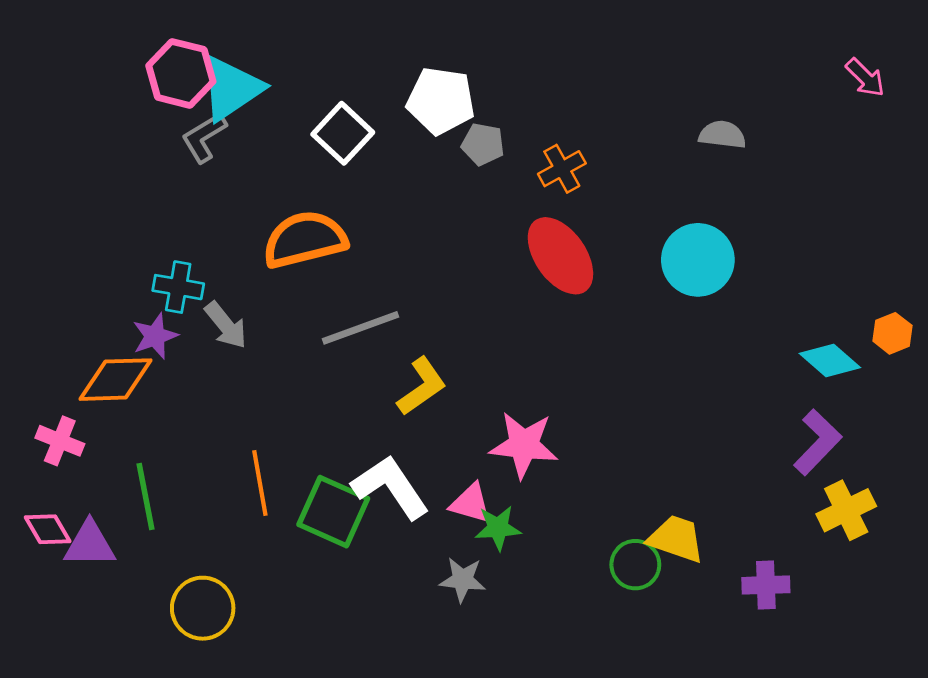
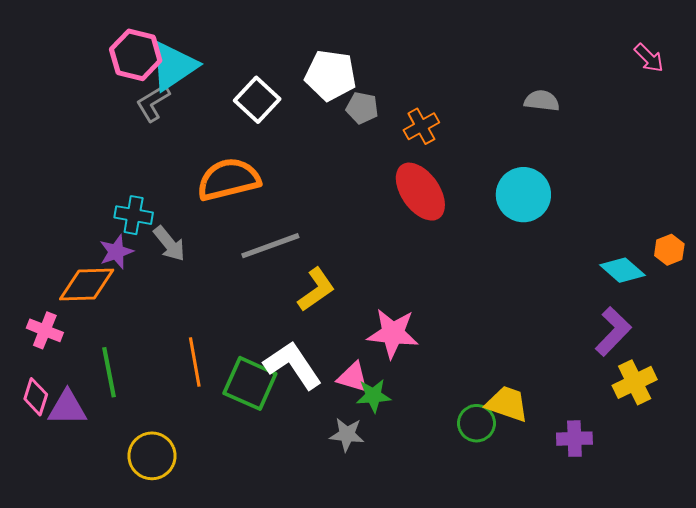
pink diamond: (48, 529) -> (36, 397), turned 48

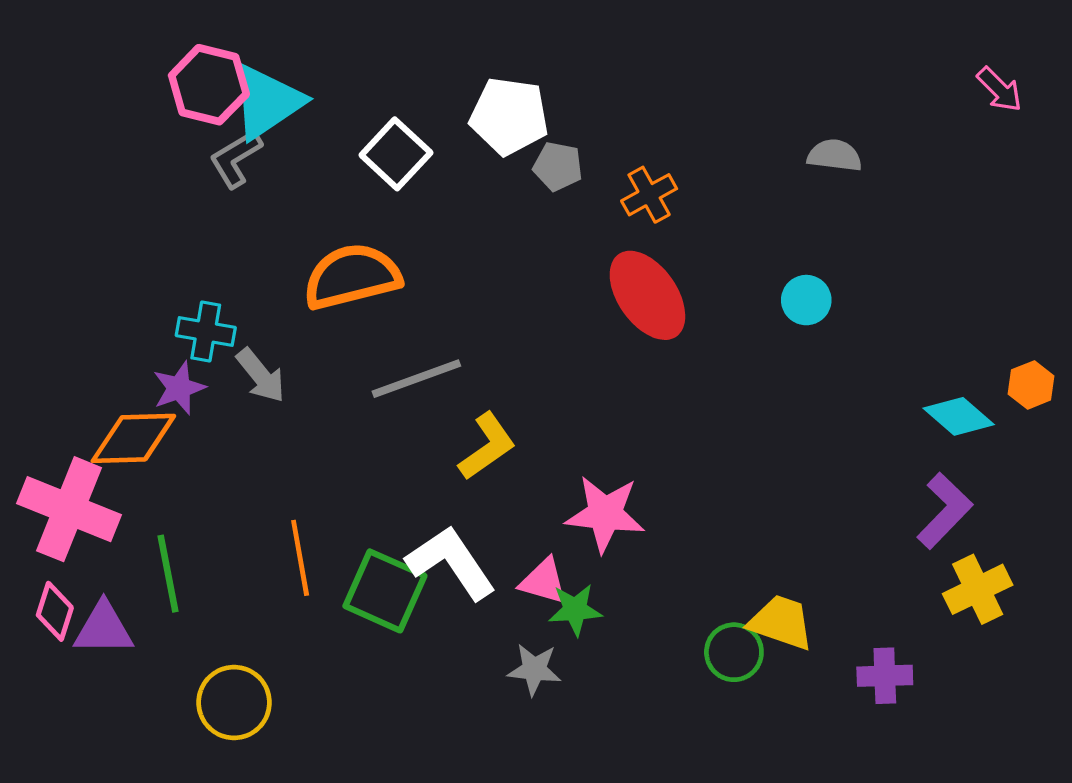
cyan circle: (523, 195) -> (806, 300), size x0.6
pink cross: (45, 330) -> (69, 509), size x1.8

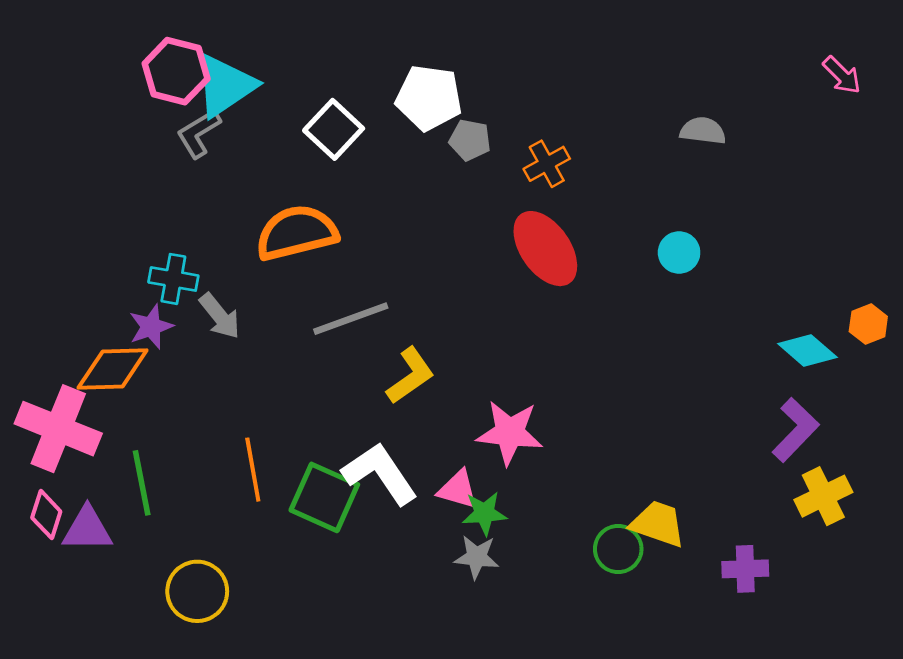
gray star: (534, 669) -> (477, 557), moved

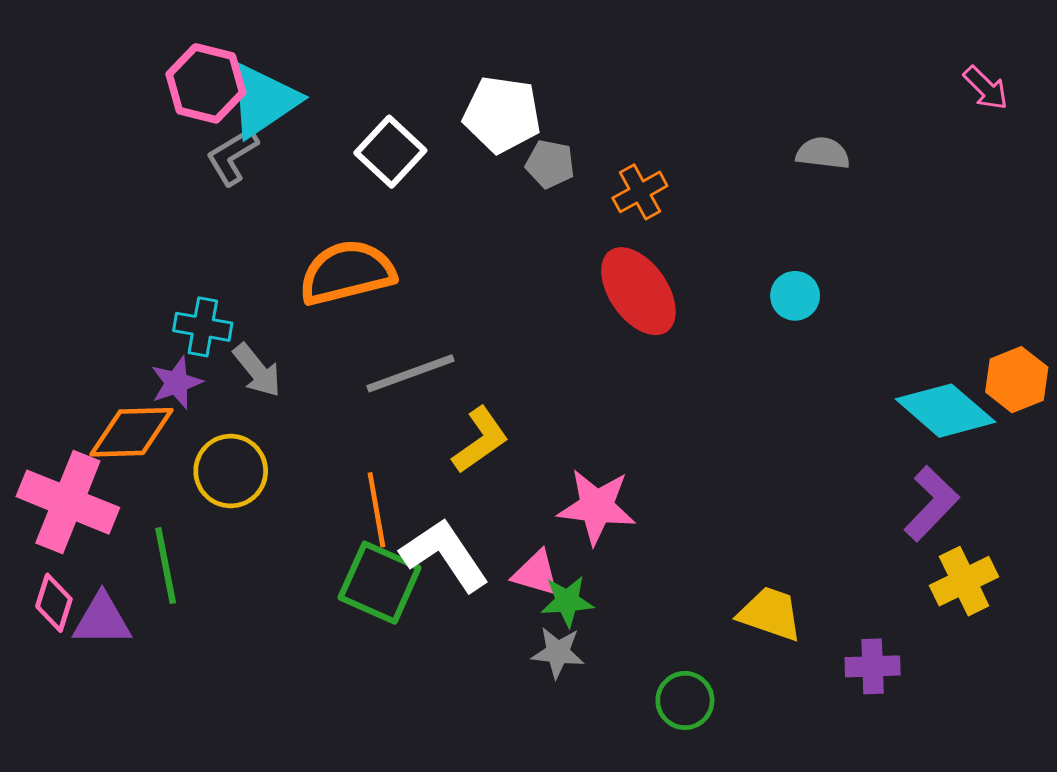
orange hexagon: (868, 324) -> (1017, 380), size x1.4
cyan diamond: (807, 350) -> (945, 411), size x1.4
orange line: (253, 470) -> (376, 510), moved
green circle: (618, 549) -> (685, 700), moved
yellow circle: (197, 591) -> (231, 471), moved

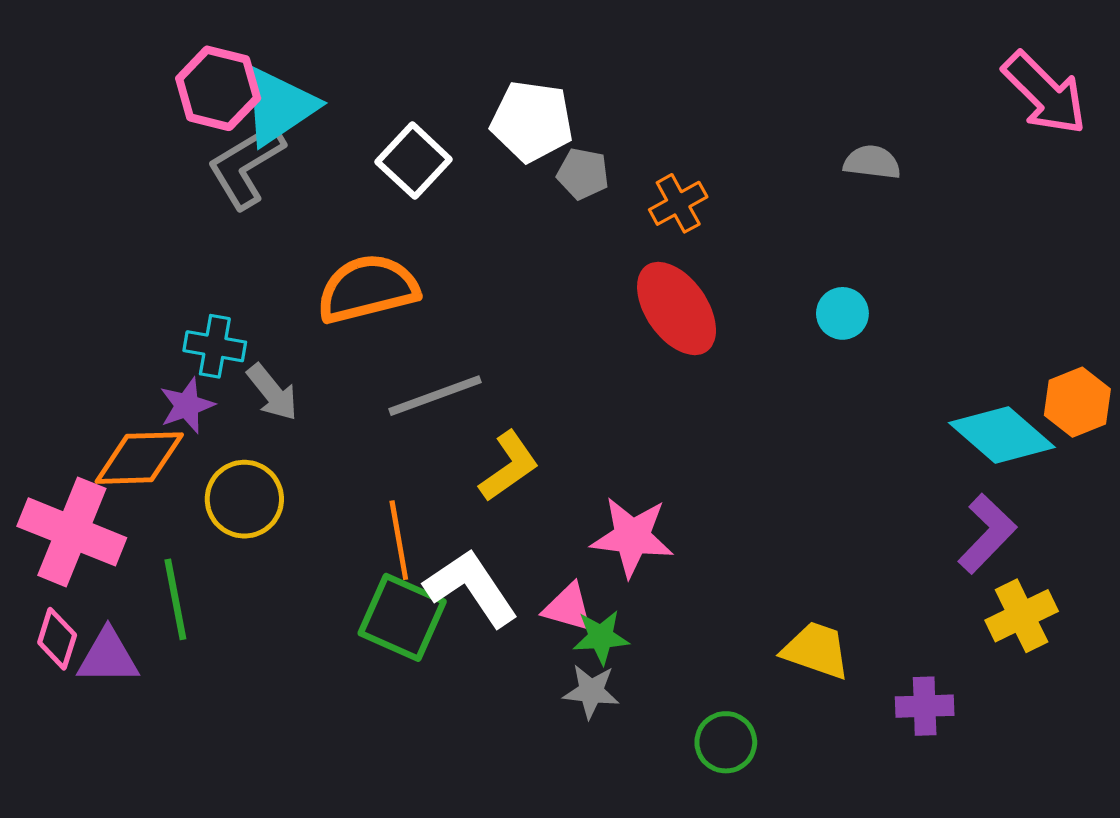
pink arrow: (986, 88) -> (1045, 93), size x1.8
gray L-shape: (232, 156) -> (246, 166), size x1.4

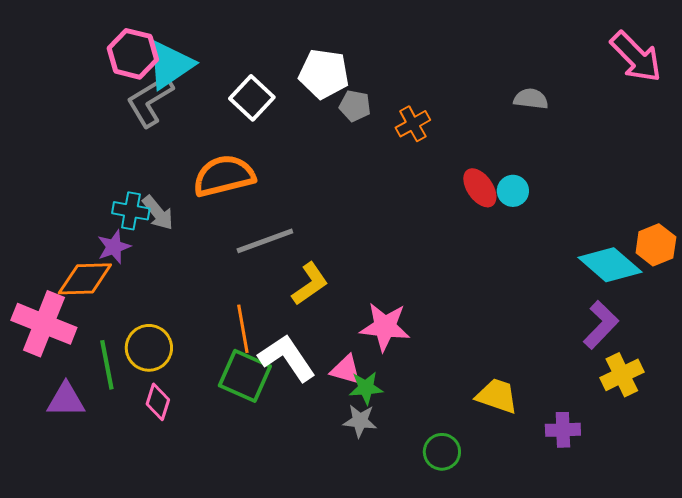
red ellipse: (677, 308) -> (480, 188), moved, size x0.7
gray arrow: (272, 392) -> (158, 213), moved
yellow circle: (244, 499) -> (149, 348), moved
pink diamond: (57, 639) -> (158, 402), moved

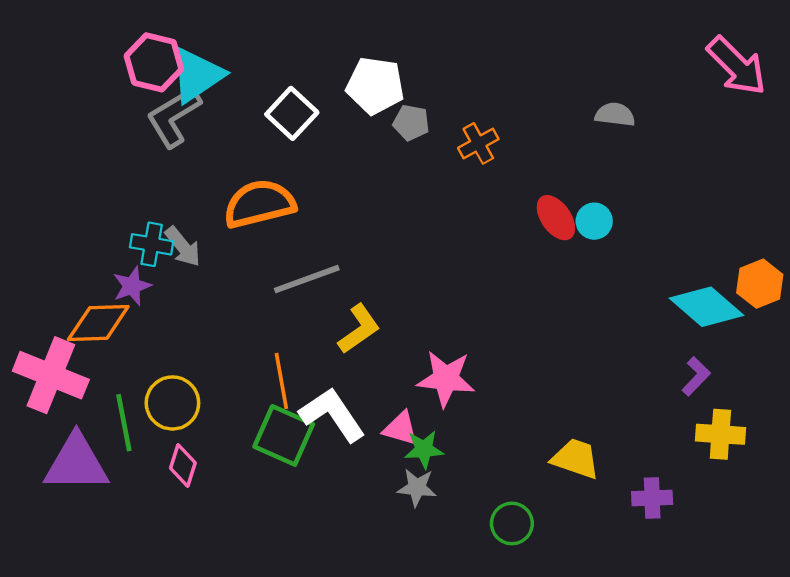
purple L-shape: (601, 325) -> (696, 376), size x0.7
yellow cross: (622, 375) -> (720, 434), turned 30
purple triangle: (66, 400) -> (76, 463), size x1.5

